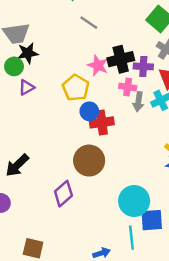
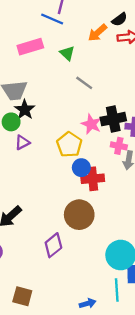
black star: (28, 53) -> (25, 110), turned -30

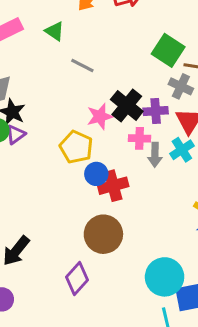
black cross: (113, 119) -> (127, 105), turned -30
pink star: (91, 124) -> (100, 116), turned -30
purple triangle: (22, 142) -> (16, 135), moved

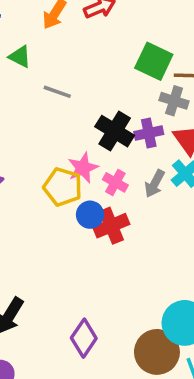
pink star: (100, 116) -> (83, 168), moved
pink cross: (139, 138) -> (115, 182), moved, turned 35
gray arrow: (155, 155) -> (155, 184), turned 35
brown circle: (103, 234) -> (157, 352), moved

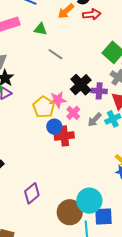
green triangle: (20, 57) -> (40, 29), turned -32

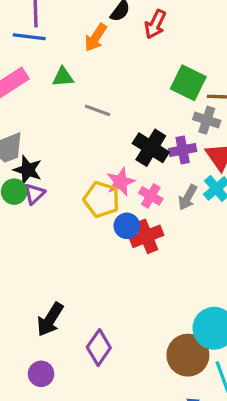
red arrow: (92, 14) -> (155, 24), moved, turned 138
purple diamond: (32, 193) -> (99, 348), moved

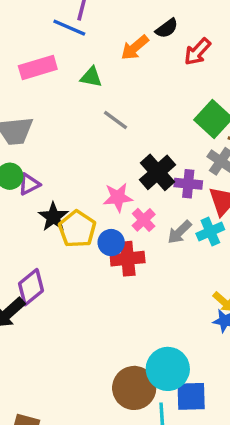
black star: (28, 170) -> (53, 217), moved
yellow pentagon: (102, 199) -> (77, 229), moved
purple diamond: (99, 348) -> (31, 287), moved

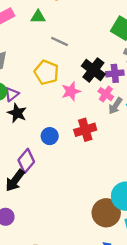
black star: (53, 217) -> (17, 113), moved
pink cross: (144, 220) -> (106, 94), moved
yellow pentagon: (77, 229) -> (46, 72), moved
blue circle: (111, 243) -> (50, 136), moved

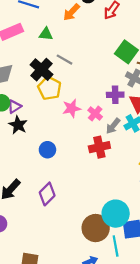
black cross: (93, 70) -> (41, 70), moved
pink cross: (106, 94) -> (95, 113), moved
red cross: (85, 130) -> (99, 147), moved
purple diamond: (26, 161) -> (47, 194), moved

